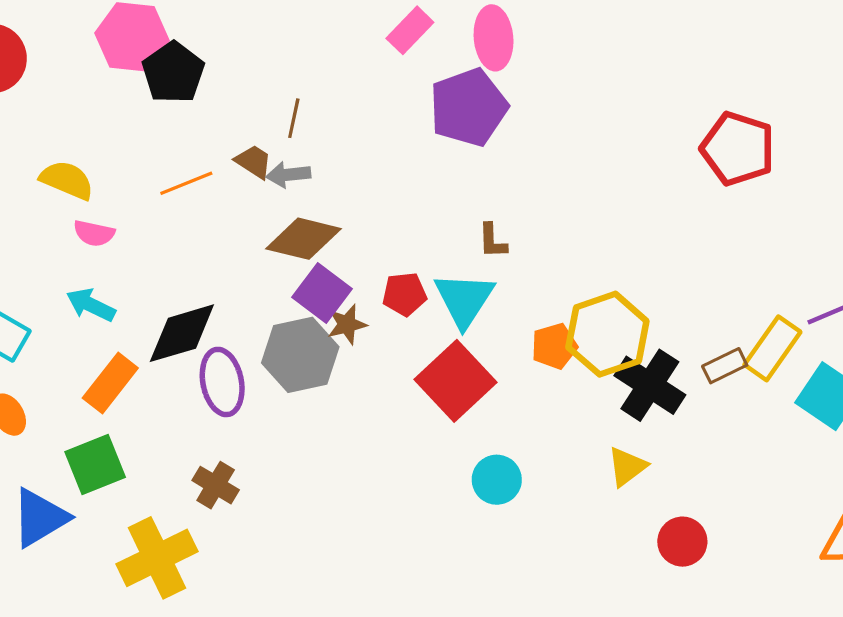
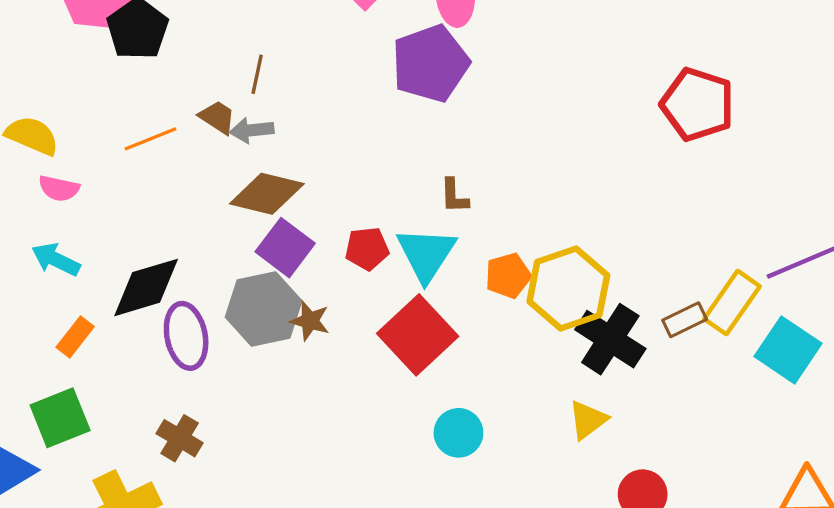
brown star: (347, 324) -> (310, 321), moved, turned 30
orange pentagon: (554, 346) -> (508, 276), moved
orange rectangle: (110, 383) -> (75, 337), size x0.7

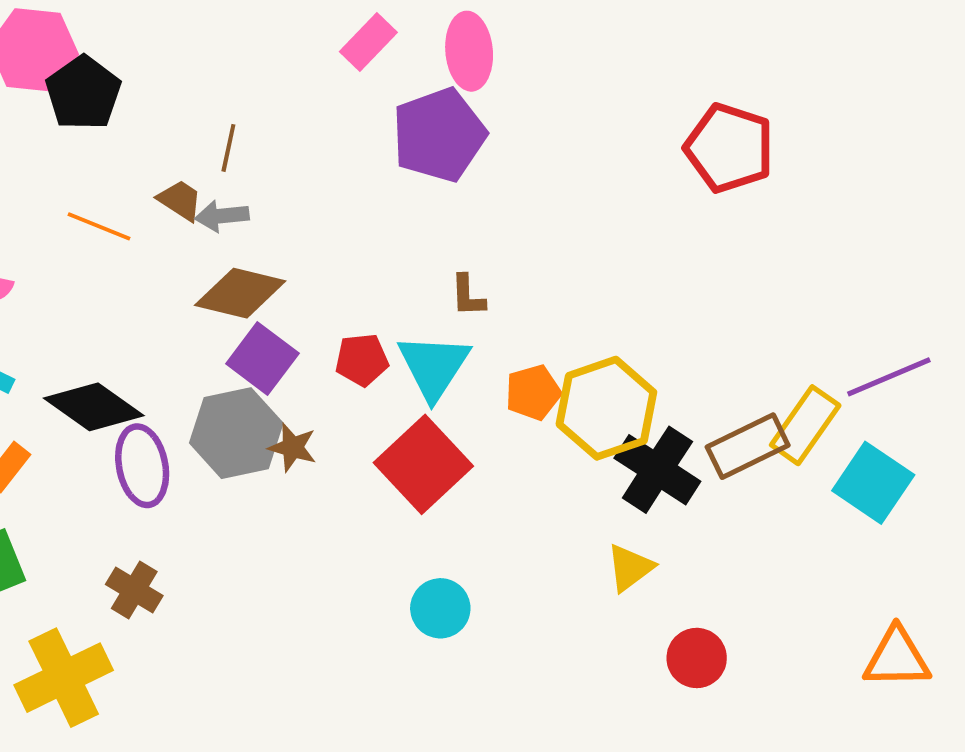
red pentagon: (698, 104) -> (729, 148), moved
orange line: (150, 139) -> (99, 226), turned 44
black diamond: (146, 287) -> (94, 407), turned 52
brown rectangle: (685, 320) -> (748, 446), size x1.5
cyan circle: (458, 433) -> (440, 608), moved

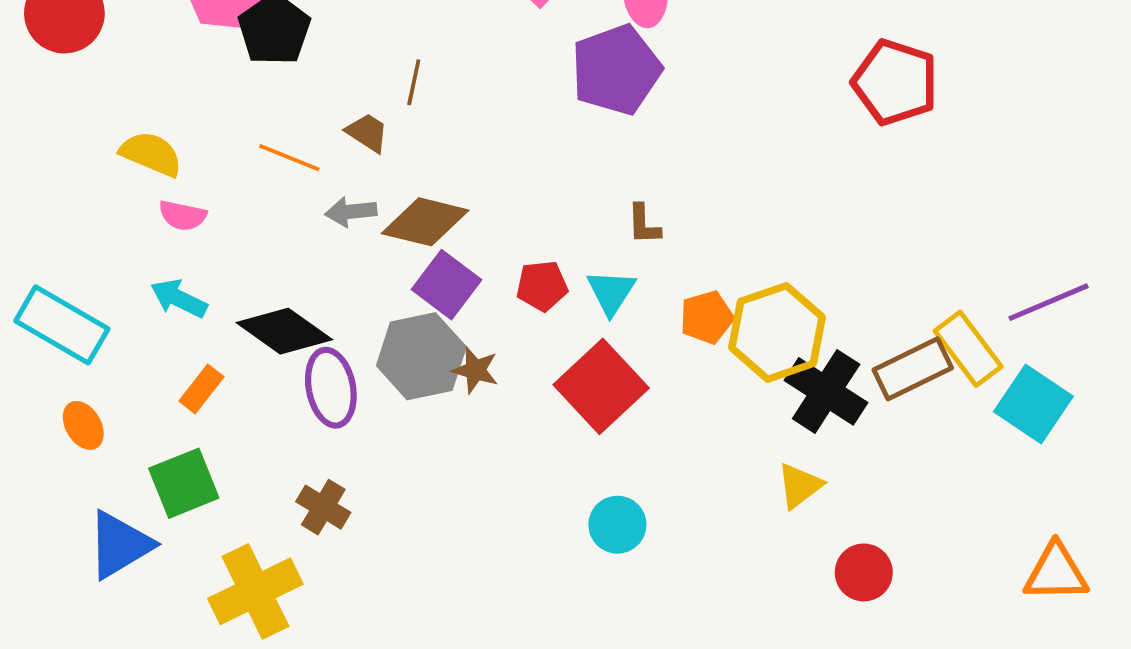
gray arrow: (222, 216) -> (351, 212), moved
cyan triangle: (434, 366) -> (611, 292), size x0.7
yellow rectangle: (805, 425) -> (968, 349), turned -72

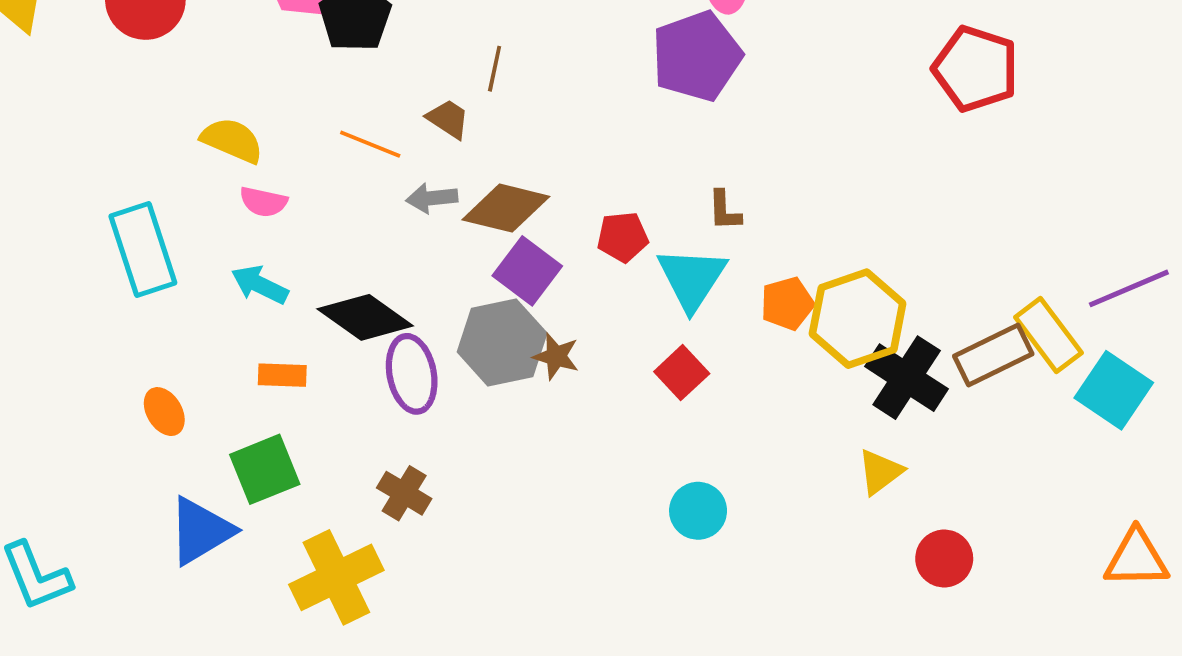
red pentagon: (542, 286) -> (623, 237), moved
cyan triangle: (611, 292) -> (692, 278), size x1.4
cyan rectangle: (62, 325) -> (143, 250), moved, turned 42
red square: (601, 386) -> (682, 373), size x0.6
orange rectangle: (201, 389) -> (282, 375), turned 54

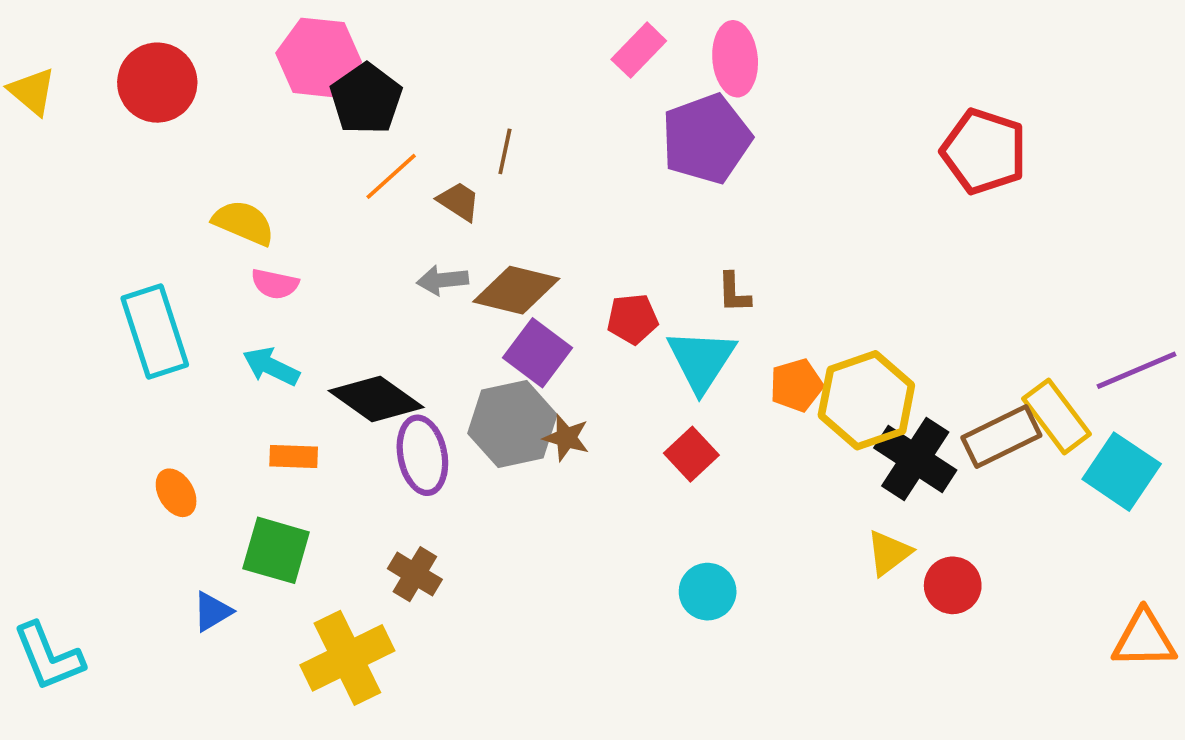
orange line: (370, 144) -> (391, 176), moved, turned -64
green square: (265, 469) -> (276, 550), turned 38
blue triangle: (201, 531) -> (212, 612), size x0.6
red circle: (944, 559) -> (953, 585), moved

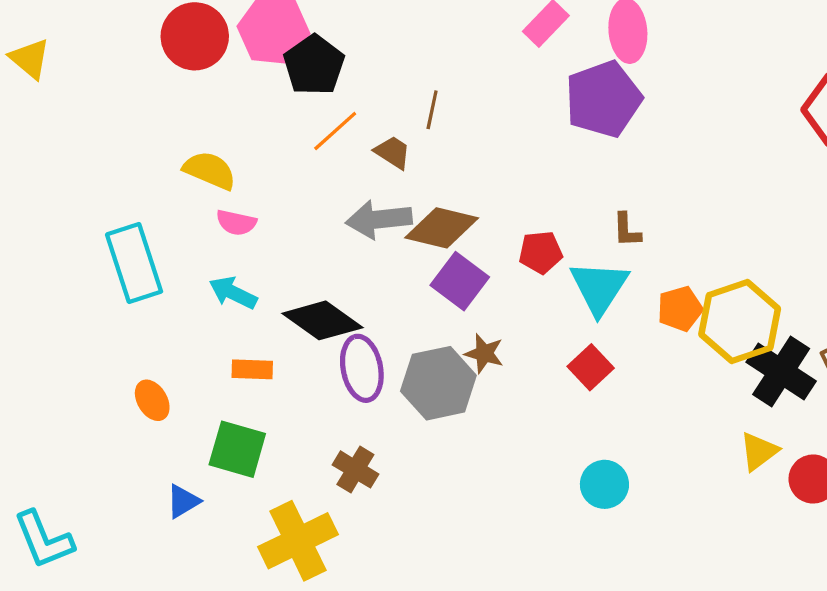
red circle: (157, 83) -> (195, 36), moved
gray arrow: (442, 280) -> (379, 219), size x1.5
gray hexagon: (512, 424) -> (438, 383), moved

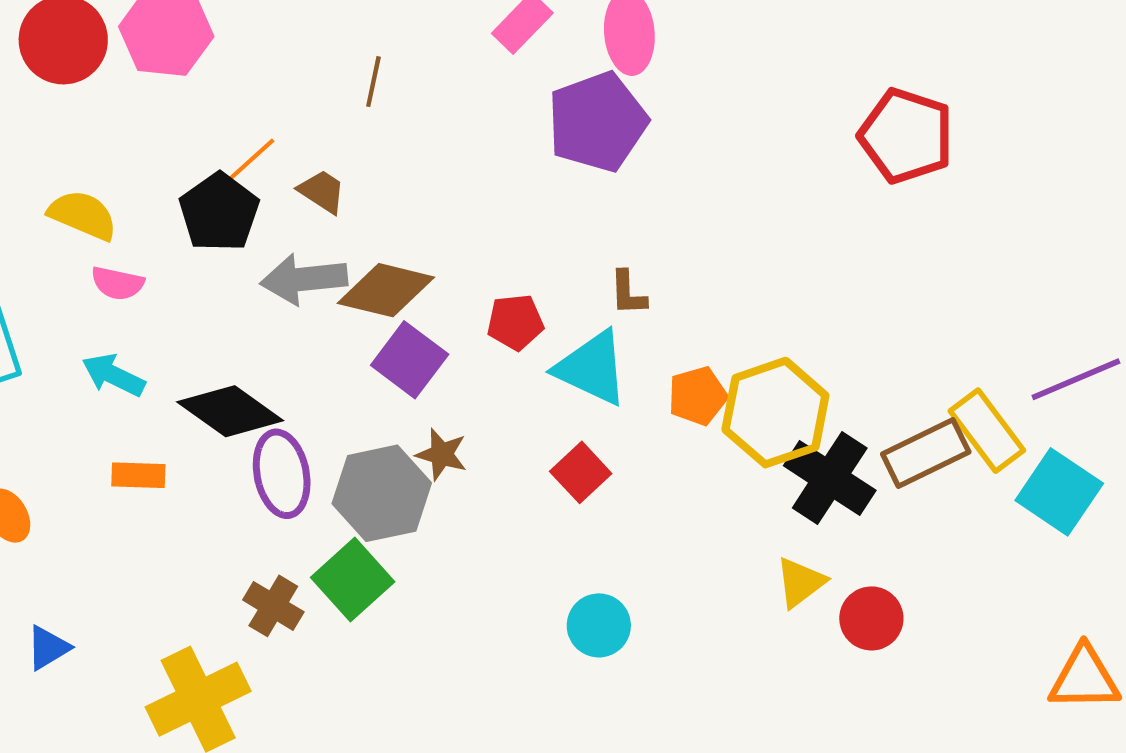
black pentagon: (314, 65) -> (219, 212), moved
brown line: (432, 110) -> (373, 82), moved
cyan triangle: (599, 287) -> (592, 368), turned -38
green square: (237, 449) -> (353, 580), moved, turned 32

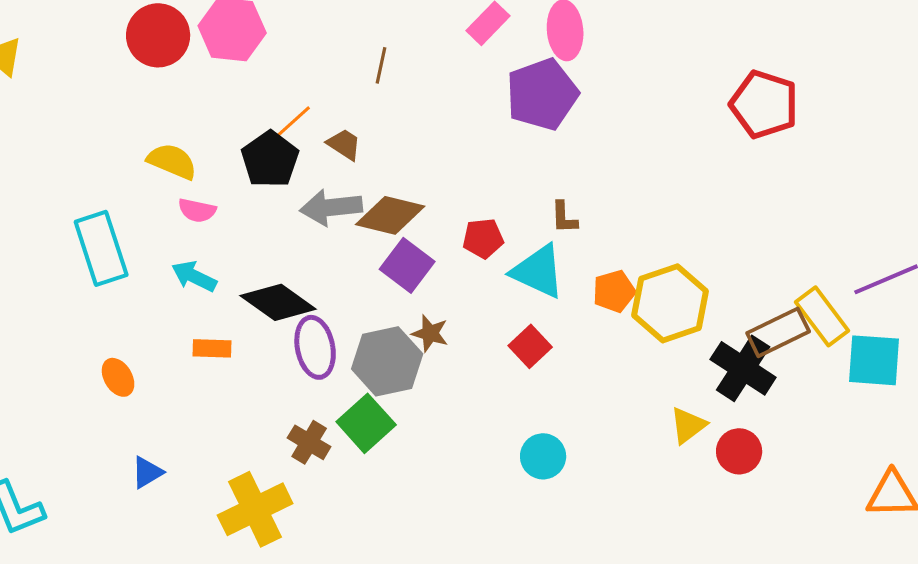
black cross: (830, 478) -> (743, 368), moved
cyan square: (1059, 492) -> (874, 360), turned -30

